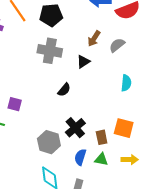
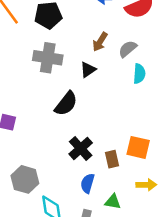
cyan semicircle: (126, 83) -> (139, 74), moved
black semicircle: (64, 90) -> (66, 104), size x1.5
gray hexagon: (49, 142) -> (25, 179), moved
green triangle: (101, 159) -> (113, 202), moved

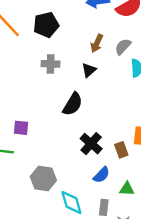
gray cross: (48, 58) -> (51, 64), size x0.7
blue semicircle: (87, 183) -> (101, 175), turned -144

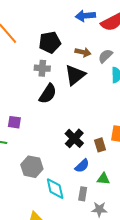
black pentagon: (46, 25) -> (50, 42), moved
brown arrow: (97, 43) -> (83, 52), turned -105
black triangle: (89, 70) -> (75, 75), size x1.6
black semicircle: (73, 104) -> (48, 94), moved

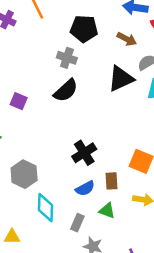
brown arrow: (83, 52) -> (127, 39), moved
black triangle: (75, 75) -> (121, 79), moved
purple square: (14, 122) -> (19, 101), moved
brown rectangle: (100, 145) -> (112, 181), moved

